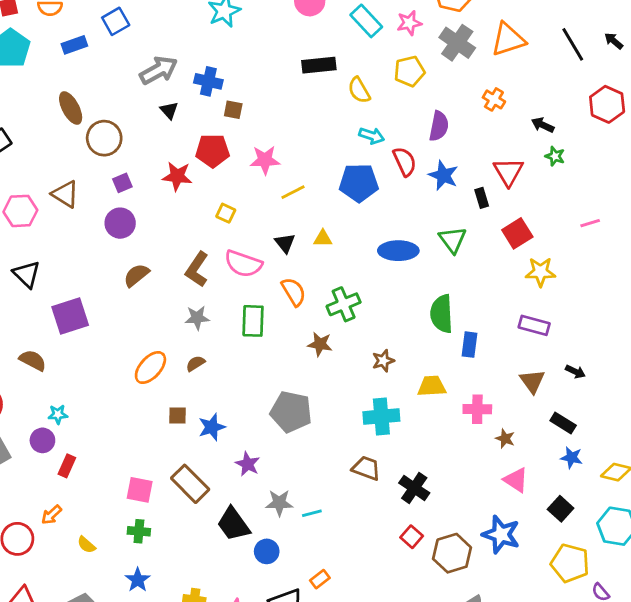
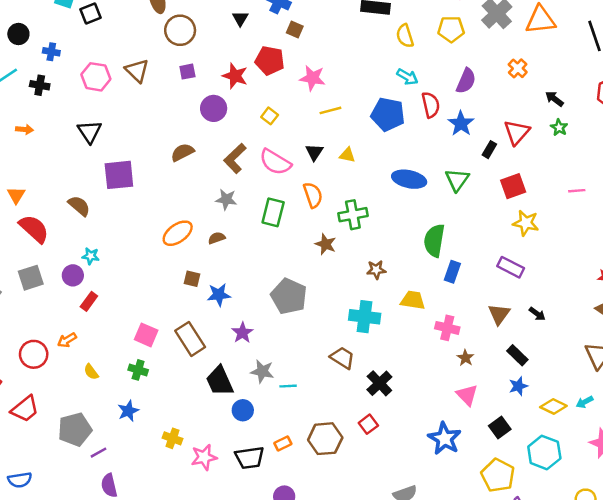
black rectangle: (482, 198) -> (489, 150), turned 35
purple circle: (120, 223) -> (214, 108), moved
blue star: (571, 458) -> (518, 386), turned 30
brown hexagon: (452, 553) -> (325, 439), moved

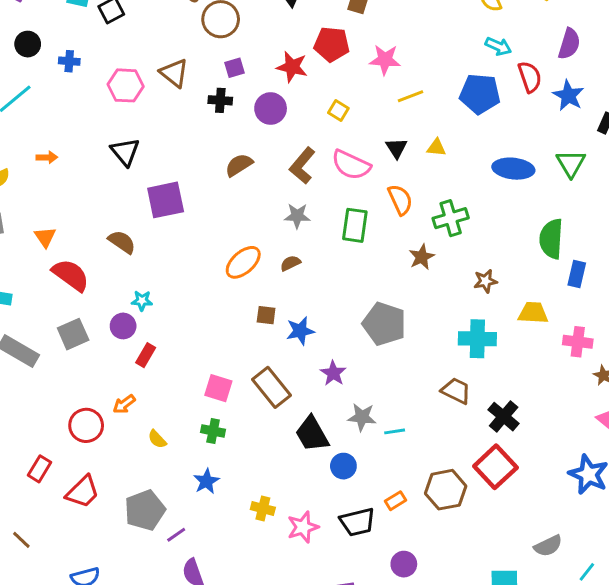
black cross: (40, 85) -> (220, 100), moved
brown star: (326, 244) -> (422, 257), turned 30
red square: (368, 424) -> (495, 467), size x1.8

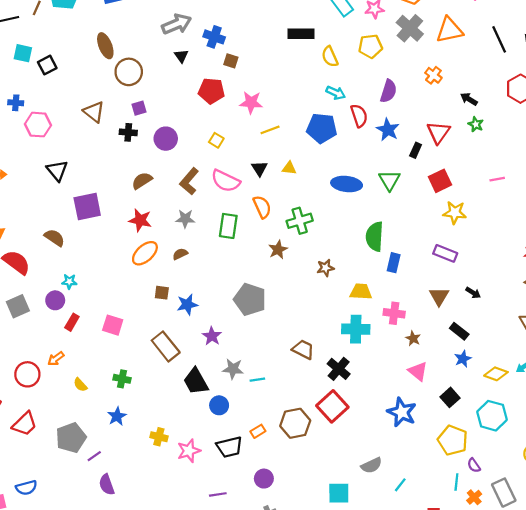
red star: (292, 67) -> (140, 220), moved
pink hexagon: (126, 85) -> (38, 125), moved
cyan cross: (477, 339) -> (356, 329), moved
pink square: (218, 388) -> (113, 325), moved

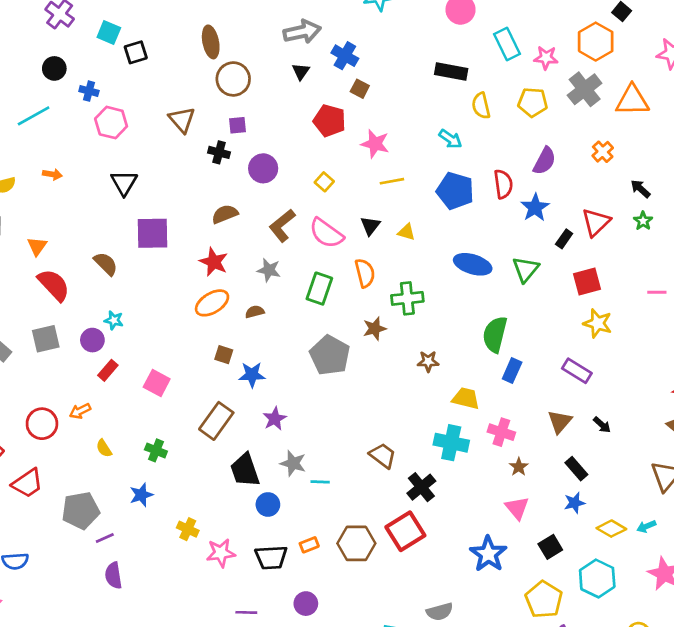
cyan arrow: (336, 93) -> (450, 139), moved
gray pentagon: (250, 299) -> (330, 355), moved
brown rectangle: (166, 346) -> (216, 421), turned 64

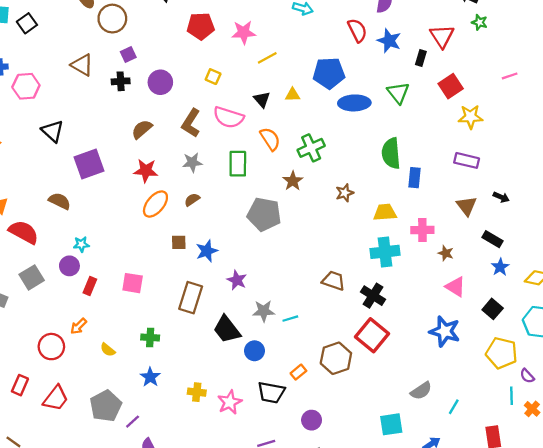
blue pentagon: (455, 191) -> (329, 73), moved
black trapezoid: (271, 557) -> (271, 392), turned 32

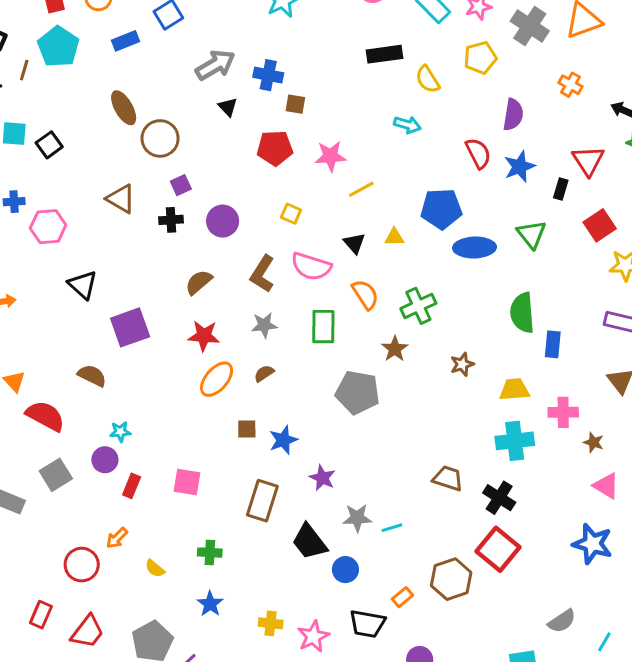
blue star: (389, 41) -> (520, 167), turned 30

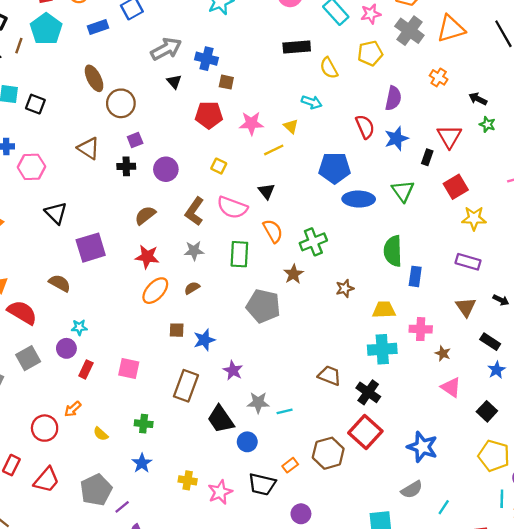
black square: (49, 145) -> (35, 104), turned -36
yellow triangle: (394, 237) -> (291, 126), moved, turned 42
blue star: (592, 544) -> (422, 447), moved

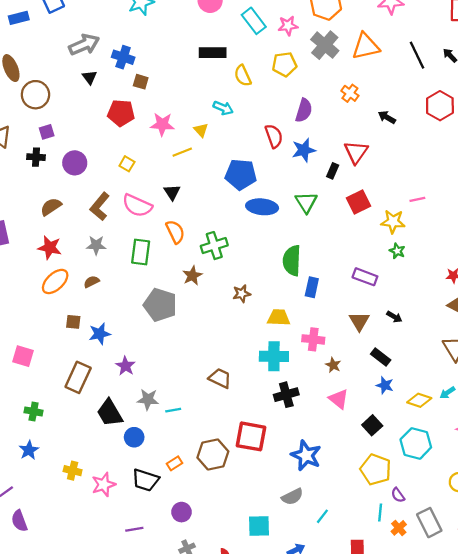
green star: (487, 124) -> (397, 251), moved
yellow star: (474, 218) -> (393, 222), moved
blue star: (497, 370) -> (385, 385), turned -30
black cross: (368, 392) -> (286, 395), moved, turned 35
red square: (365, 432) -> (251, 436), turned -36

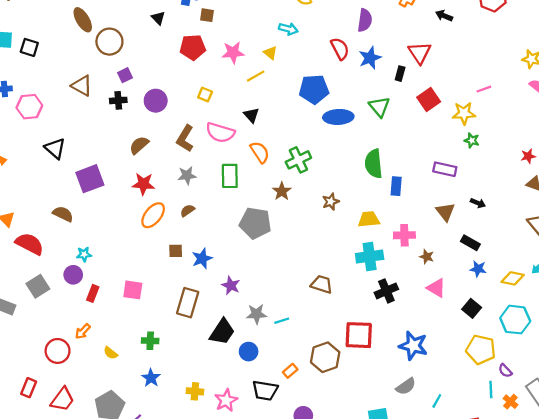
black trapezoid: (110, 413) -> (222, 332), turned -108

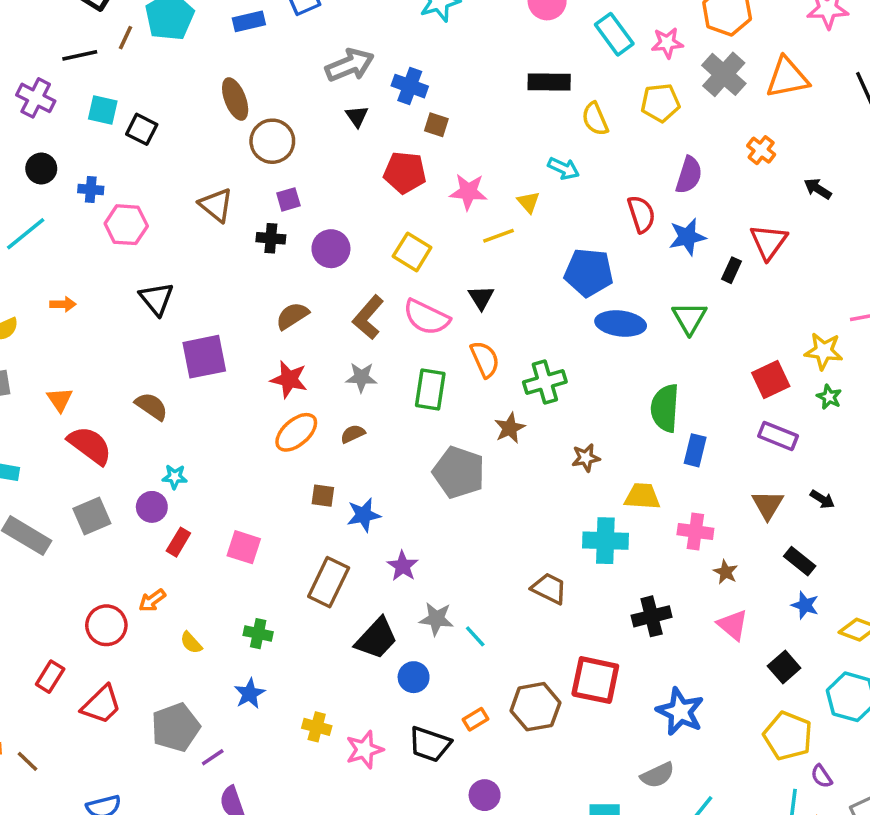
yellow square: (205, 95) -> (412, 252), size x1.5
red square: (429, 99) -> (771, 379), moved
cyan cross: (370, 256) -> (605, 541), moved
cyan line: (282, 321) -> (475, 636), turned 56

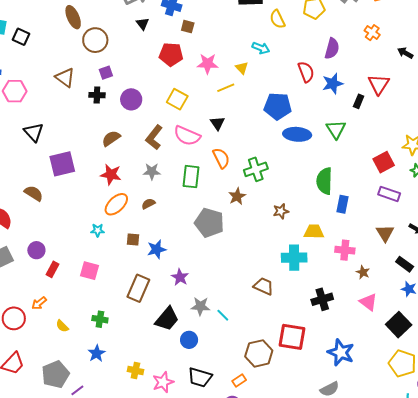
cyan star: (175, 477) -> (98, 230), moved
black square: (784, 667) -> (399, 325), size x1.4
orange rectangle: (475, 719) -> (239, 380), moved

